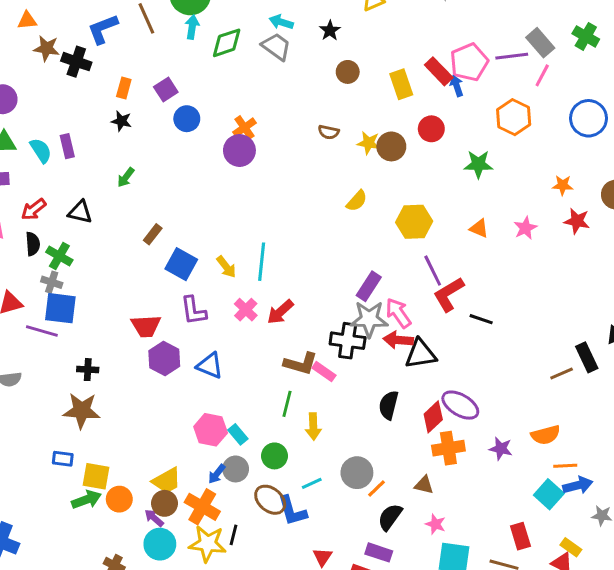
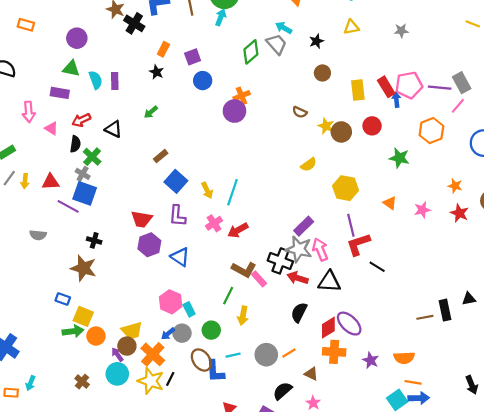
green diamond: (227, 43) -> (251, 52), moved, turned -35
red arrow: (398, 340) -> (298, 278), moved
orange line: (377, 489) -> (289, 353), moved

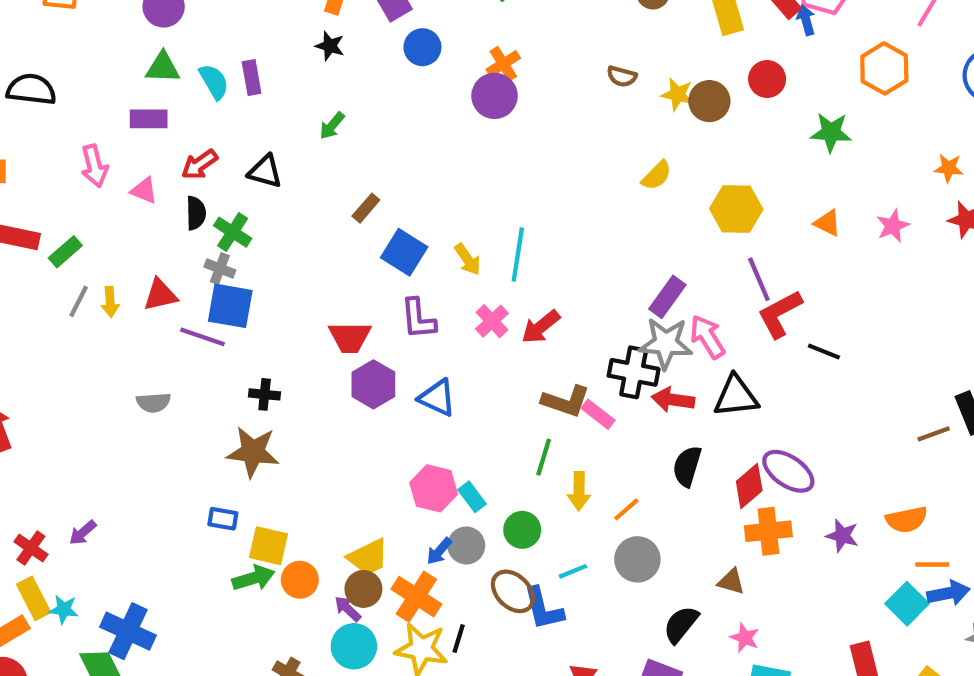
orange line: (289, 353) -> (626, 509), moved

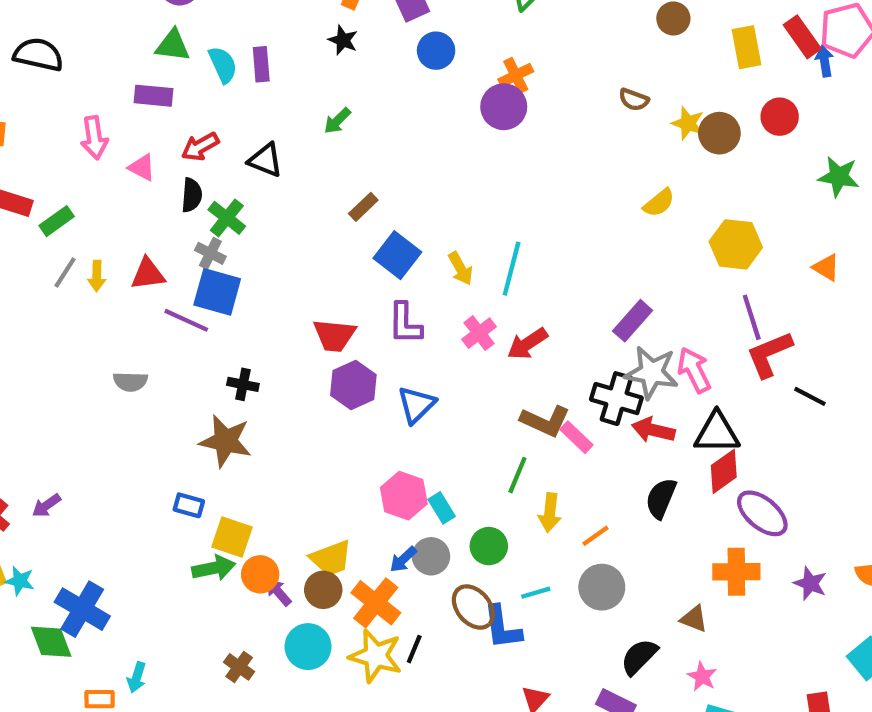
purple rectangle: (667, 297) -> (633, 321), moved
blue triangle: (437, 398) -> (416, 405), turned 45
red diamond: (749, 486) -> (724, 471), moved
purple arrow: (348, 609) -> (278, 592), moved

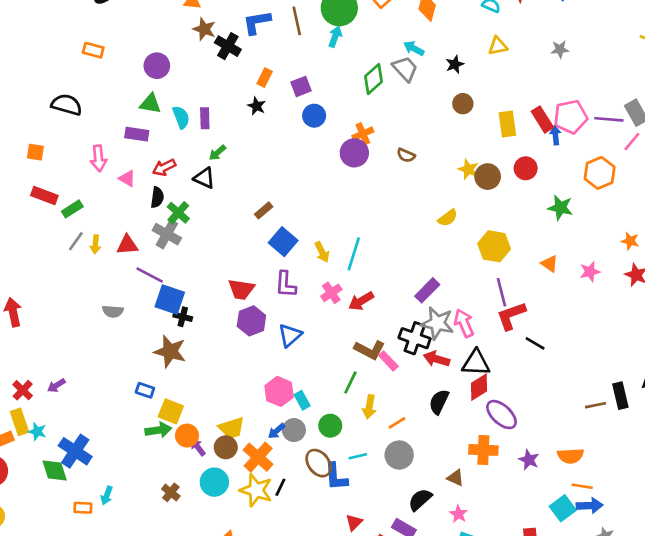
brown semicircle: (634, 100) -> (406, 155), moved
green arrow: (337, 121) -> (217, 153), moved
gray cross: (210, 253) -> (167, 234), size x1.5
blue square: (217, 292) -> (170, 300), moved

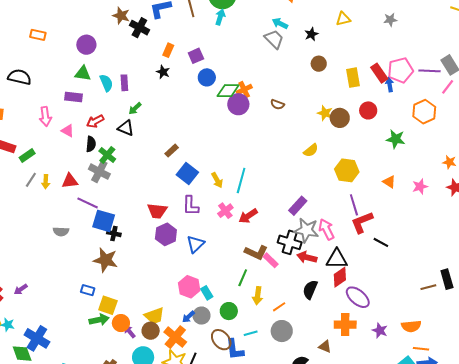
green diamond: (374, 79) -> (228, 91), moved, turned 45

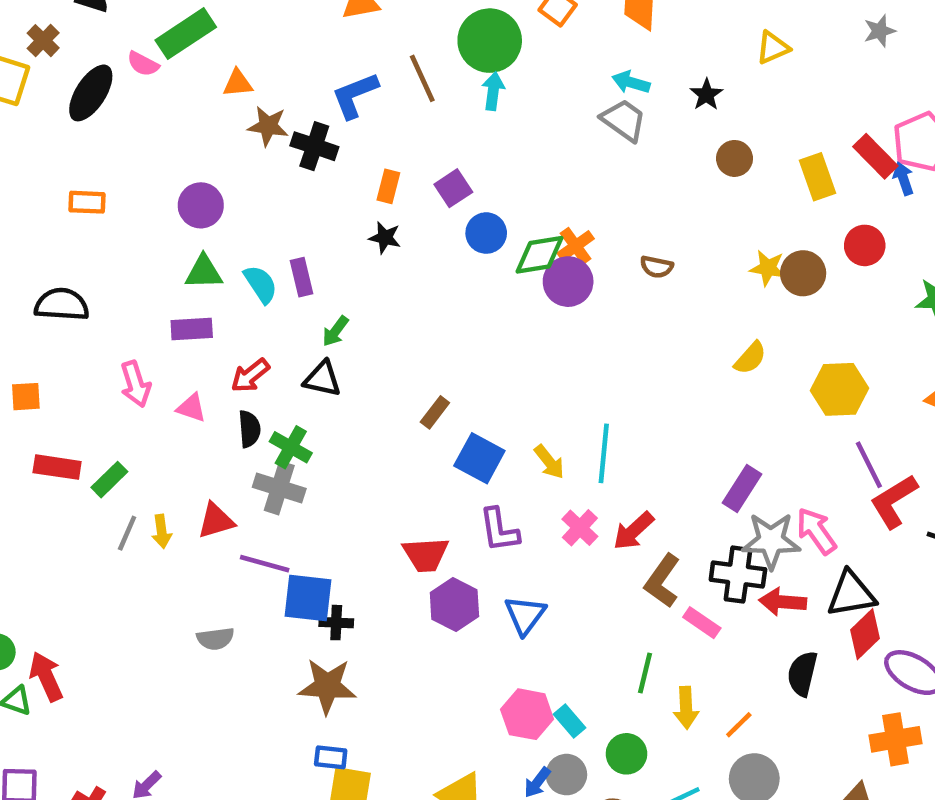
brown L-shape: (256, 252) -> (662, 581), moved, turned 110
blue rectangle: (88, 290) -> (331, 757), moved

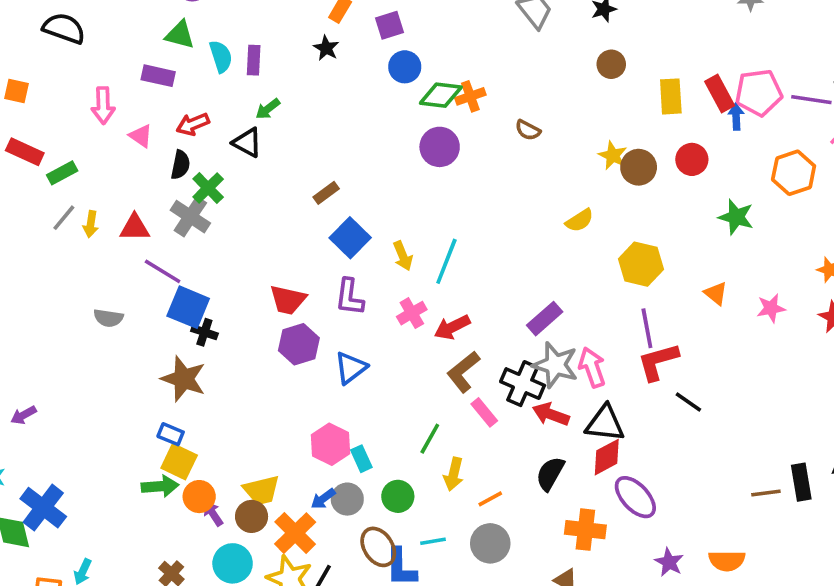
purple circle: (568, 282) -> (440, 147), moved
orange cross: (896, 739) -> (585, 530), moved

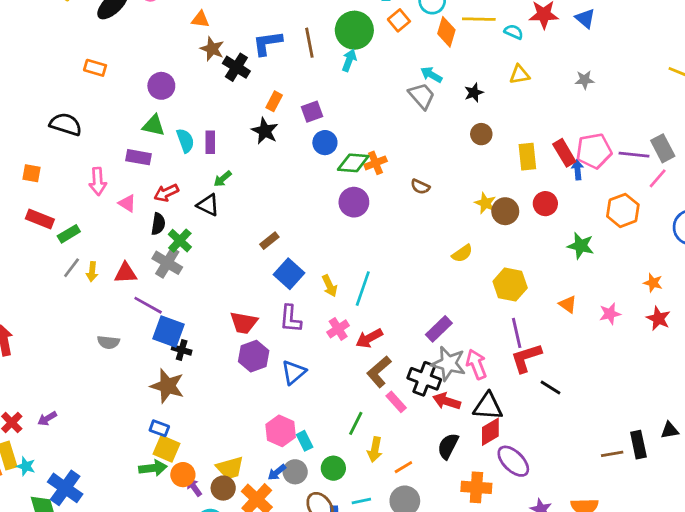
black star: (326, 48) -> (265, 131), size x1.4

